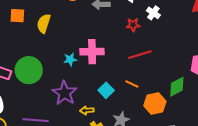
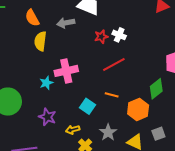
white cross: (153, 13) -> (119, 35), moved
yellow semicircle: (44, 23) -> (40, 41), moved
purple star: (65, 93) -> (47, 117), size x0.7

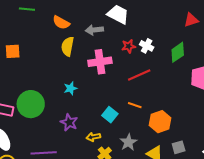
orange semicircle: (32, 18) -> (61, 22), turned -36
pink cross: (66, 71) -> (100, 62), moved
green diamond: (156, 89) -> (178, 52), moved

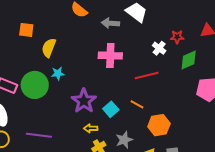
yellow semicircle: (68, 46) -> (49, 48), moved
red star: (129, 46) -> (177, 37), moved
cyan star: (70, 88) -> (58, 73), moved
purple star: (69, 122) -> (84, 101), moved, size x1.4

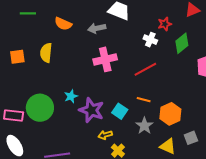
yellow semicircle: (49, 48) -> (46, 53), moved
cyan star: (58, 73) -> (71, 96), moved
gray star: (124, 140) -> (144, 126), moved

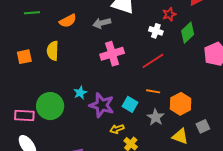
orange semicircle: (63, 24) -> (68, 21), turned -48

